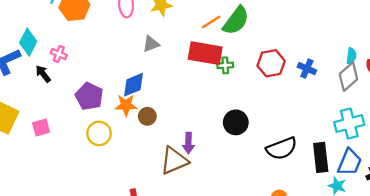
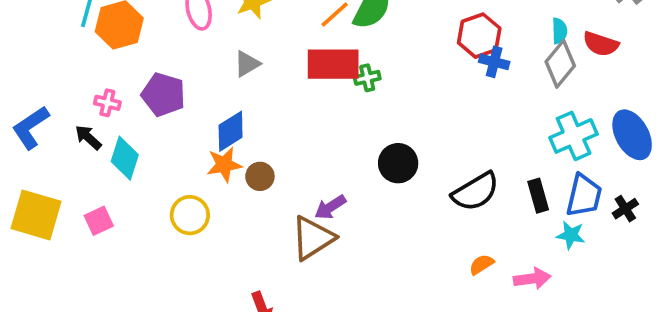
cyan diamond: (28, 42) -> (125, 158), moved
red hexagon: (271, 63) -> (479, 36), moved
purple pentagon: (89, 96) -> (163, 95), moved
purple arrow: (188, 143) -> (330, 207), turned 66
black rectangle: (321, 157) -> (538, 196), size x0.7

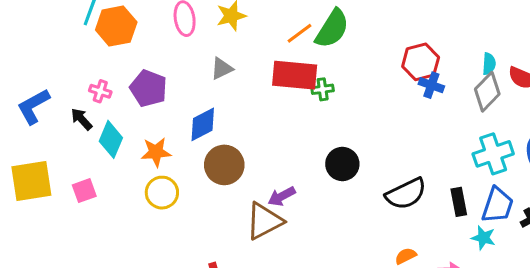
orange star: (224, 165) -> (156, 152), moved
brown circle: (260, 176) -> (224, 165), size x1.6
yellow square: (36, 215) -> (31, 181), turned -30

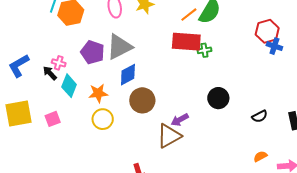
gray triangle: (222, 69) -> (119, 47), moved, size x1.8
pink cross: (100, 91) -> (59, 63), moved
black semicircle: (406, 194) -> (260, 116), size x0.6

